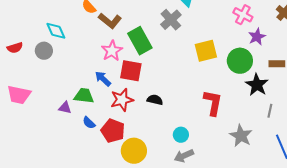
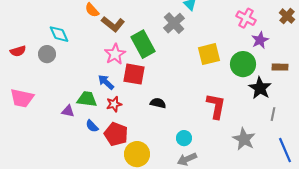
red star: (122, 100) -> (114, 104), moved, size x0.7

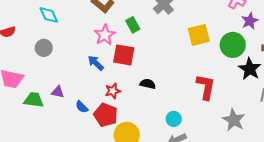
green rectangle: (143, 44) -> (133, 25), size x0.6
gray circle: (47, 54) -> (44, 48), moved
green trapezoid: (87, 99) -> (34, 100), moved
red star: (114, 104) -> (113, 91), moved

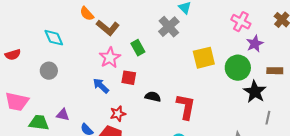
red square: (124, 55) -> (129, 78), size x0.7
black semicircle: (148, 84) -> (153, 97), moved
red L-shape: (206, 87) -> (186, 107), moved

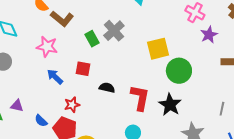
gray cross: (169, 27) -> (114, 31), moved
pink star: (110, 58) -> (47, 47), moved, turned -30
green circle: (238, 68) -> (179, 71), moved
black star: (255, 92) -> (170, 105), moved

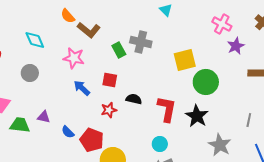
gray cross: (114, 31) -> (141, 42), turned -35
red star: (72, 105) -> (109, 110), moved

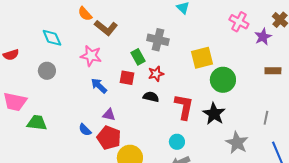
purple star: (236, 46) -> (263, 37), moved
green rectangle: (119, 50) -> (138, 57), moved
red star: (109, 110) -> (156, 74), moved
purple triangle: (44, 117) -> (109, 115), moved

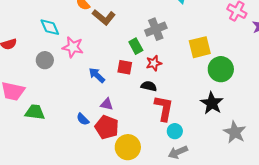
gray cross: (158, 40) -> (156, 29), turned -35
pink star: (91, 56) -> (73, 47), moved
red L-shape: (184, 107) -> (164, 108), moved

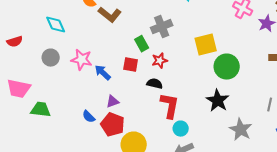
pink star: (73, 47) -> (82, 60), moved
purple triangle: (107, 104) -> (113, 102), turned -32

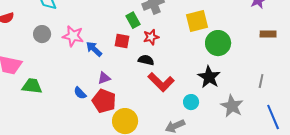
red L-shape: (170, 106) -> (161, 82), turned 124
cyan circle: (181, 129) -> (191, 102), moved

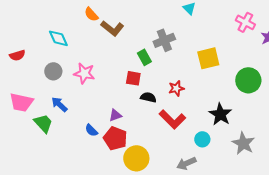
red star: (151, 37) -> (176, 88), moved
green circle: (218, 43) -> (248, 80), moved
blue arrow: (94, 49) -> (59, 104), moved
black semicircle: (146, 60) -> (148, 97), moved
green trapezoid: (32, 86) -> (43, 123), turned 40

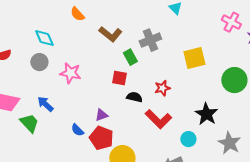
brown L-shape: (112, 28) -> (110, 34), moved
gray circle: (53, 71) -> (39, 62), moved

